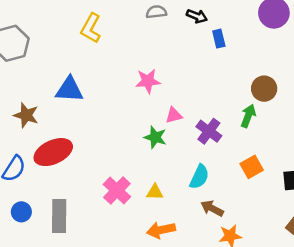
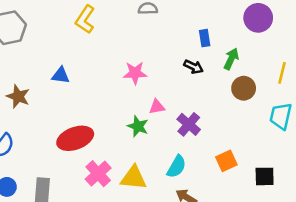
black arrow: (197, 16) -> (194, 67), moved
blue triangle: (69, 89) -> (61, 75), size x0.7
green arrow: (248, 116) -> (231, 59), moved
red ellipse: (53, 152) -> (75, 138), moved
yellow triangle: (155, 192) -> (134, 178), size x1.6

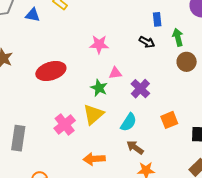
green arrow: (231, 59) -> (178, 37), turned -42
blue triangle: (61, 75) -> (33, 15), moved
red ellipse: (75, 138) -> (51, 71), moved
yellow triangle: (134, 178) -> (93, 114), moved, turned -50

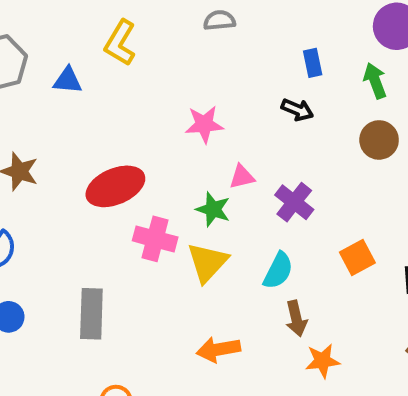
green arrow: (178, 37) -> (375, 81), moved
pink cross: (65, 124) -> (155, 239), moved, turned -30
gray rectangle: (18, 138) -> (91, 314), moved
brown arrow: (135, 147) -> (296, 319), turned -132

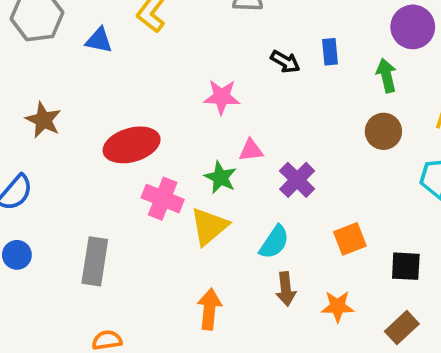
black arrow: (297, 110) -> (285, 62), moved
orange arrow: (218, 349) -> (209, 309), turned 99
orange star: (322, 361) -> (338, 306), moved

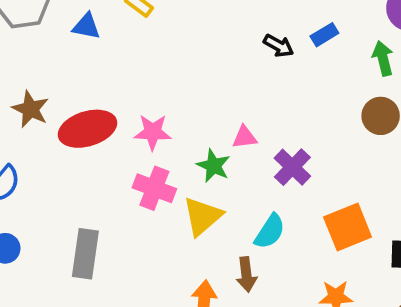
blue rectangle: (330, 52) -> (324, 35), turned 65
pink star: (222, 97) -> (153, 132), moved
red ellipse: (132, 145) -> (87, 129), moved
orange square: (350, 239) -> (348, 227), size x1.4
brown arrow: (286, 289) -> (246, 274), moved

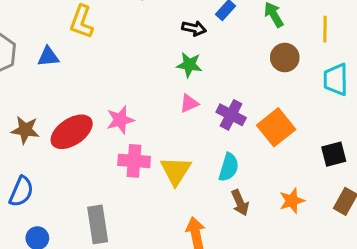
green star: (213, 166) -> (189, 65), moved
orange square: (348, 227) -> (276, 127), moved
brown arrow: (246, 274) -> (240, 203), moved

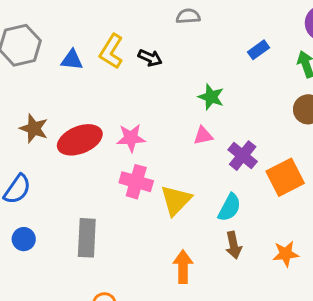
yellow L-shape: (82, 22) -> (111, 51), moved
black arrow: (194, 28) -> (150, 58), moved

